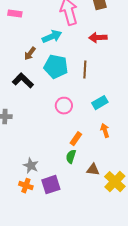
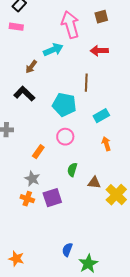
cyan pentagon: (56, 67) -> (64, 105), moved
pink circle: (64, 106) -> (65, 137), moved
orange rectangle: (76, 139) -> (38, 152), moved

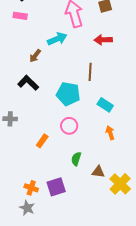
cyan rectangle: (101, 116) -> (105, 105), turned 63
gray star: (32, 179) -> (27, 208), moved

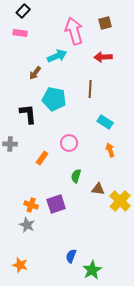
black L-shape: (28, 83) -> (28, 114), moved, turned 40
cyan pentagon: (68, 94) -> (54, 99), moved
gray cross: (10, 119) -> (10, 144), moved

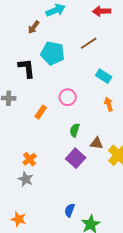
brown line: (90, 89) -> (89, 43), turned 54
purple square: (56, 204) -> (76, 158), moved, turned -30
orange cross: (31, 205) -> (30, 159), turned 32

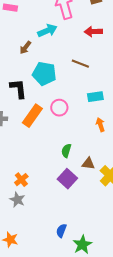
brown line: (89, 43) -> (80, 64), turned 54
cyan rectangle: (104, 76) -> (95, 97), turned -42
pink circle: (68, 97) -> (59, 108), moved
orange rectangle: (41, 112) -> (32, 116), moved, size x1.6

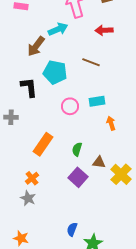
brown arrow: (25, 48) -> (36, 46), size x1.5
cyan rectangle: (95, 97) -> (97, 101), moved
orange rectangle: (32, 116) -> (43, 144), moved

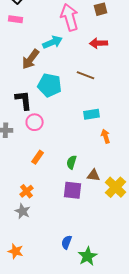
pink circle: (70, 106) -> (35, 122), moved
orange rectangle: (43, 144) -> (38, 157), size x0.6
purple square: (78, 177) -> (73, 190), turned -36

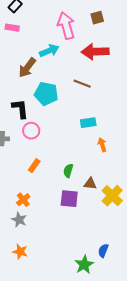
red arrow: (99, 43) -> (95, 52), size x1.5
blue semicircle: (67, 242) -> (103, 251), moved
orange star: (16, 251) -> (20, 252), moved

